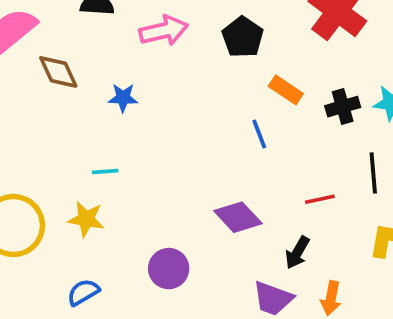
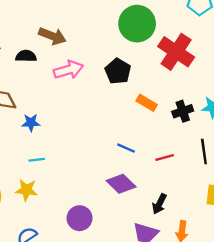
blue star: (123, 98) -> (31, 123), moved
blue line: (259, 134) -> (126, 148), moved, turned -42
red line: (320, 199) -> (165, 158), moved

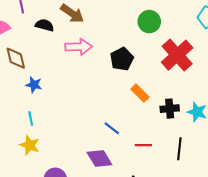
green circle: (137, 24) -> (149, 22), size x0.7
cyan line: (37, 160) -> (31, 119), turned 72
yellow star: (26, 190) -> (30, 145), moved

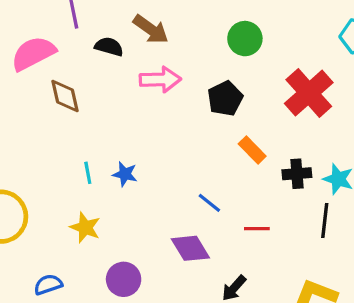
green circle: (149, 22) -> (245, 39), moved
blue star: (34, 85) -> (125, 174), moved
cyan line: (31, 119) -> (88, 173), moved
black line: (179, 149) -> (325, 221), moved

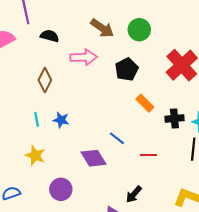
brown arrow: (151, 29) -> (102, 28), moved
brown diamond: (65, 96) -> (45, 80), moved, turned 40
purple diamond: (190, 248) -> (94, 158), moved

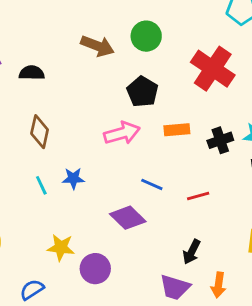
pink arrow: (84, 57) -> (122, 133), moved
orange rectangle: (145, 103) -> (177, 130), turned -36
yellow star: (35, 155) -> (61, 247), moved

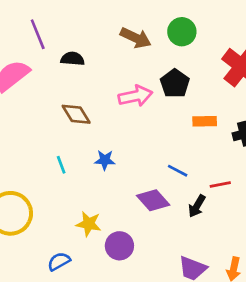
brown diamond: (40, 132) -> (76, 114), turned -48
pink arrow: (122, 133) -> (135, 96), moved
cyan line: (41, 185) -> (61, 165), moved
black arrow: (192, 252) -> (197, 206), moved

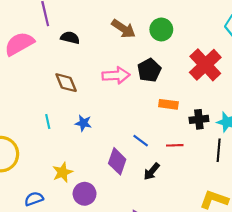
red line: (220, 185) -> (175, 145), moved
purple diamond: (153, 200) -> (117, 161), turned 52
yellow star: (89, 224) -> (62, 172), turned 30

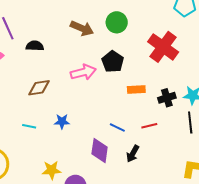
brown diamond: (66, 83) -> (39, 88), turned -65
cyan line: (48, 121) -> (29, 126), turned -56
yellow star: (62, 172) -> (52, 170), turned 30

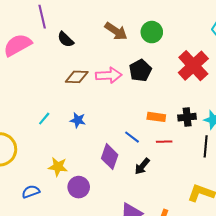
black semicircle: (35, 46) -> (66, 39), turned -150
brown diamond: (39, 88) -> (77, 77), moved
orange rectangle: (136, 89) -> (156, 117), moved
cyan line: (29, 126) -> (44, 119), turned -72

